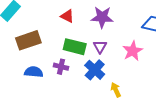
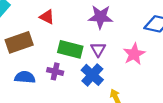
red triangle: (67, 16) -> (47, 17), moved

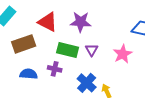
red triangle: (47, 17) -> (48, 22), size x1.5
purple star: (100, 17) -> (81, 22), moved
blue cross: (92, 75) -> (87, 83), moved

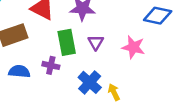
green rectangle: (68, 50) -> (67, 42), turned 65
pink star: (123, 54) -> (133, 47), turned -30

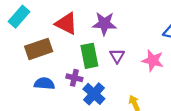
blue cross: (90, 82) -> (94, 94), moved

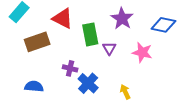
purple star: (104, 24) -> (122, 19), moved, turned 30
green rectangle: (89, 56) -> (90, 34), moved
blue semicircle: (44, 84) -> (34, 86), moved

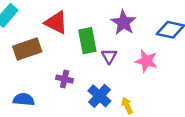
blue cross: (88, 83) -> (99, 96), moved

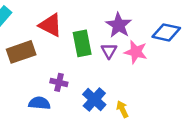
purple triangle: (109, 56) -> (109, 51), moved
pink star: (146, 61) -> (136, 52), moved
blue semicircle: (24, 99) -> (39, 103), moved

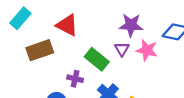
purple star: (119, 25) -> (131, 25), turned -30
green rectangle: (82, 43) -> (97, 59), moved, turned -40

